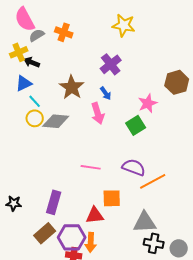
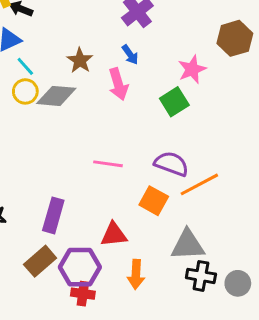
brown star: (72, 87) -> (80, 60), moved, size x0.7
orange square: (112, 198) -> (154, 201), moved, turned 30
orange arrow: (91, 242) -> (136, 274), moved

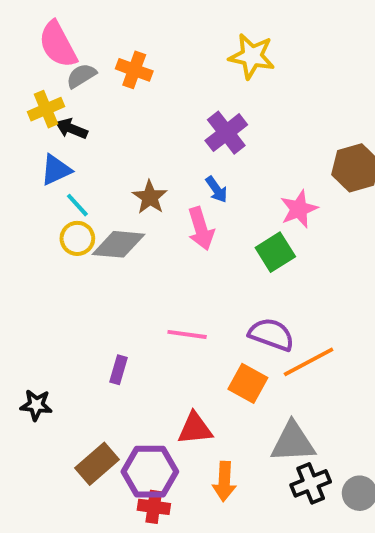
purple rectangle: (53, 215) -> (119, 370), moved, size x0.6
black cross: (201, 276) -> (311, 483), turned -32

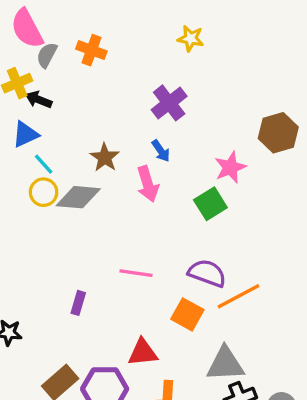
yellow star: (252, 56) -> (191, 38), size x0.7
gray semicircle: (81, 76) -> (47, 55), turned -30

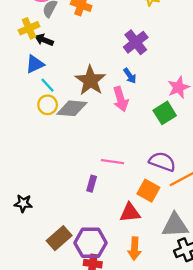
brown star: (105, 157) -> (90, 80), size x1.5
purple rectangle: (78, 303) -> (92, 184), moved
red triangle: (143, 352) -> (130, 213), moved

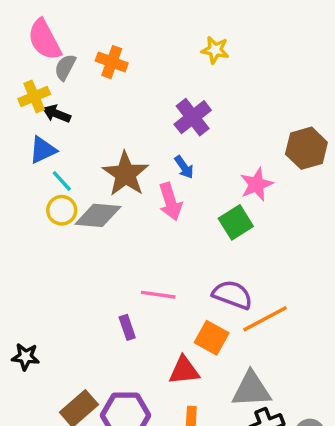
purple rectangle: (92, 184) -> (127, 327), turned -35

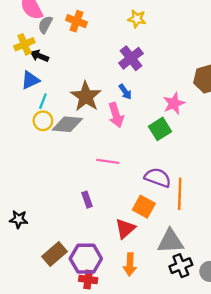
yellow star: (215, 50) -> (137, 19), moved
cyan line: (62, 181) -> (43, 101), turned 63
pink line: (158, 295) -> (108, 161), moved
orange line: (265, 319) -> (180, 194), turned -60
red triangle: (184, 370) -> (125, 229), turned -35

